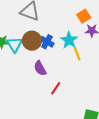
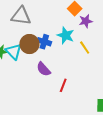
yellow line: (77, 54) -> (85, 48), moved

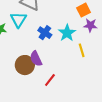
brown circle: (29, 44) -> (25, 65), moved
cyan triangle: (13, 52) -> (18, 20), moved

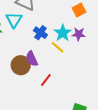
purple star: (90, 25) -> (79, 34), moved
yellow line: (82, 50) -> (58, 47), moved, turned -32

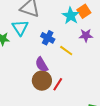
cyan star: (63, 33) -> (71, 16), moved
brown circle: (21, 65) -> (42, 81), moved

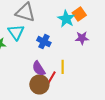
yellow line: (66, 51) -> (63, 67), moved, turned 56
red line: (58, 84) -> (52, 78), moved

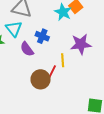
purple star: (82, 38) -> (81, 44), moved, size x1.5
purple semicircle: (39, 68) -> (27, 49), moved

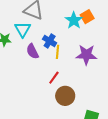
yellow line: (63, 60) -> (58, 52), moved
brown circle: (41, 79) -> (65, 96), moved

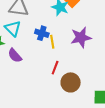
purple semicircle: (32, 51) -> (15, 56), moved

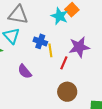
purple semicircle: (15, 56) -> (25, 71), moved
red line: (55, 68) -> (64, 63), moved

